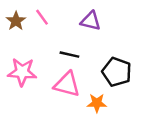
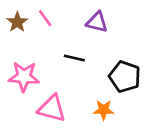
pink triangle: (67, 84) -> (52, 108), moved

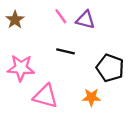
pink line: (45, 18) -> (61, 16), moved

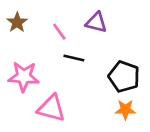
pink line: (61, 16) -> (59, 32), moved
orange star: (91, 97) -> (125, 110), moved

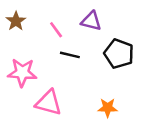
black pentagon: (124, 77) -> (119, 54), moved
orange star: (125, 110) -> (108, 108), moved

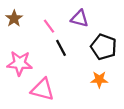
black line: (70, 55) -> (61, 48), turned 49
orange star: (108, 108) -> (99, 80), moved

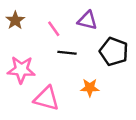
black line: (61, 48) -> (67, 53), turned -56
orange star: (99, 80) -> (90, 88), moved

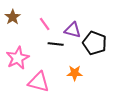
purple triangle: (87, 20) -> (73, 30), moved
pink star: (21, 70) -> (18, 58), turned -30

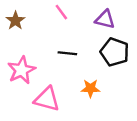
pink line: (45, 24) -> (61, 12), moved
purple triangle: (73, 30) -> (105, 19), moved

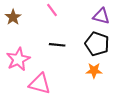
purple triangle: (105, 19) -> (101, 16), moved
orange star: (90, 88) -> (94, 70), moved

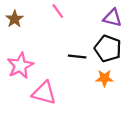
black line: (57, 45) -> (77, 56), moved

